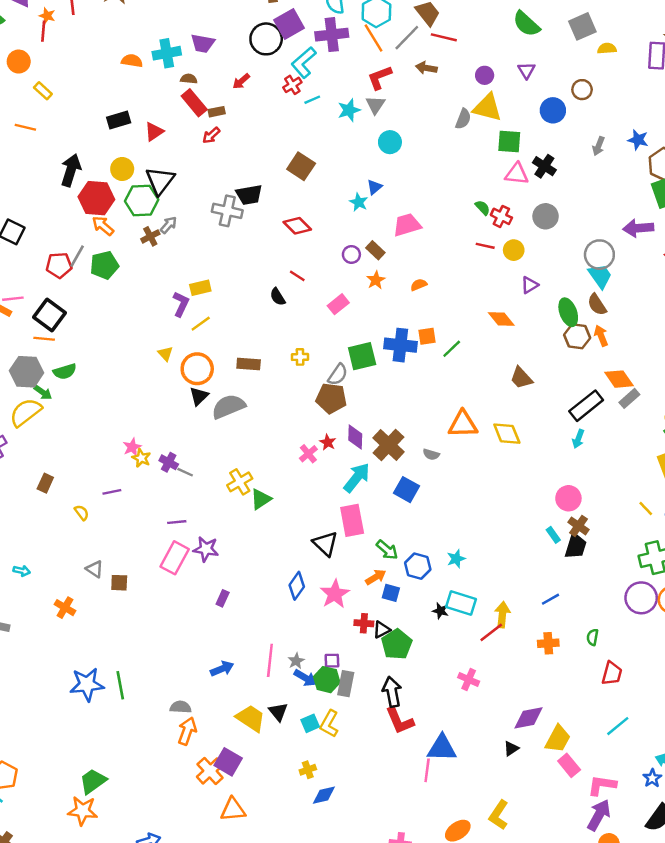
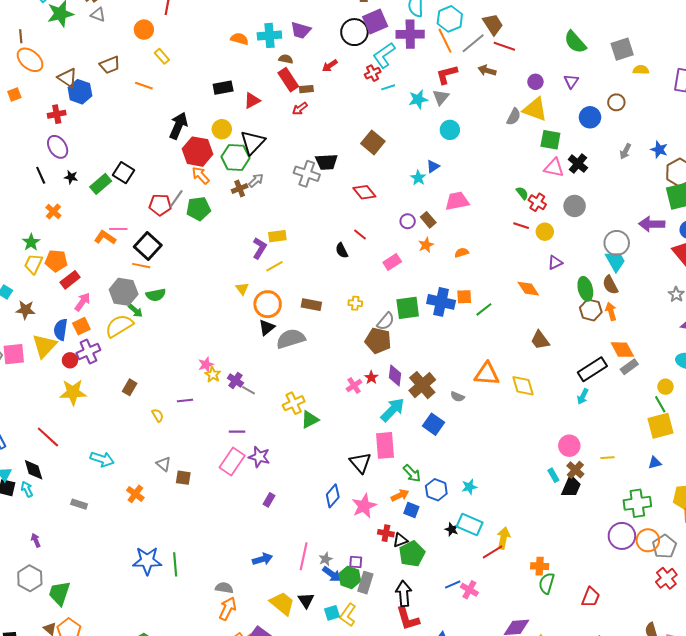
yellow line: (646, 509) -> (607, 458), moved, turned -56
cyan arrow: (22, 571) -> (102, 459), size x1.6
blue line: (550, 599) -> (453, 585), moved
green semicircle: (592, 637) -> (547, 583), moved, size x1.5

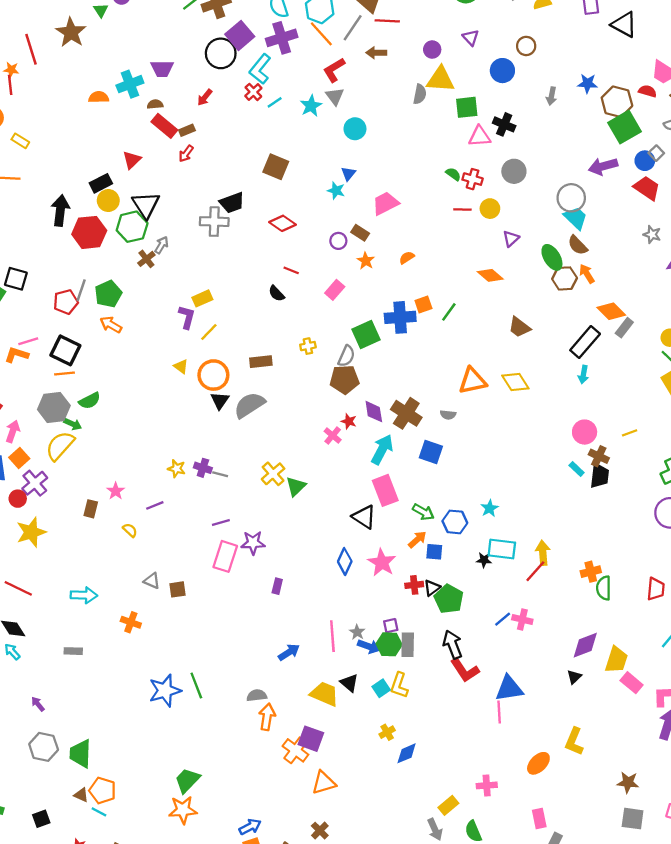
black rectangle: (223, 88) -> (101, 183), moved
orange arrow: (201, 175) -> (111, 325), moved
pink star: (206, 364) -> (116, 491), moved

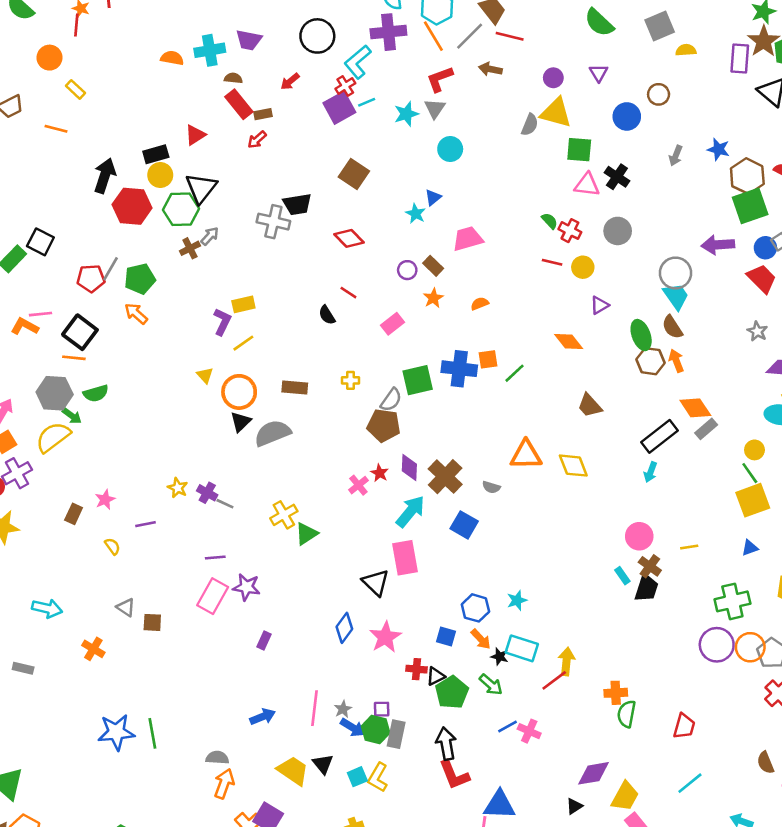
purple square: (240, 35) -> (339, 108), moved
green arrow: (423, 512) -> (491, 685), moved
orange arrow: (417, 539) -> (481, 639), moved, turned 78

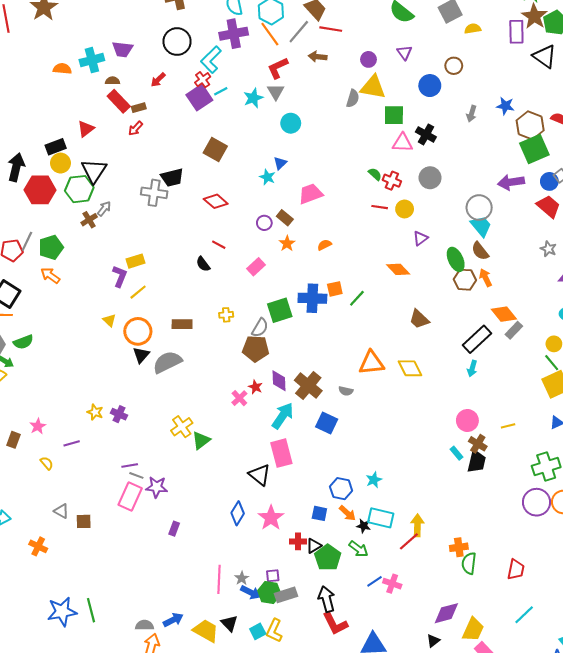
gray line: (225, 504) -> (136, 475), moved
blue arrow: (263, 717) -> (173, 620), moved
gray rectangle: (396, 734) -> (286, 595), turned 65

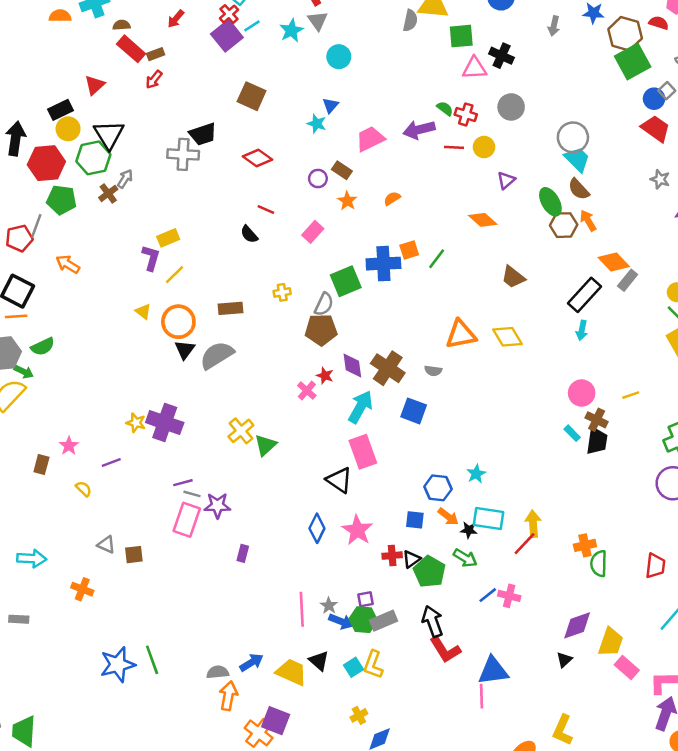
purple arrow: (511, 182) -> (419, 130), moved
green pentagon: (51, 247) -> (62, 200), moved, turned 30
purple cross: (119, 414) -> (165, 423), size x1.8

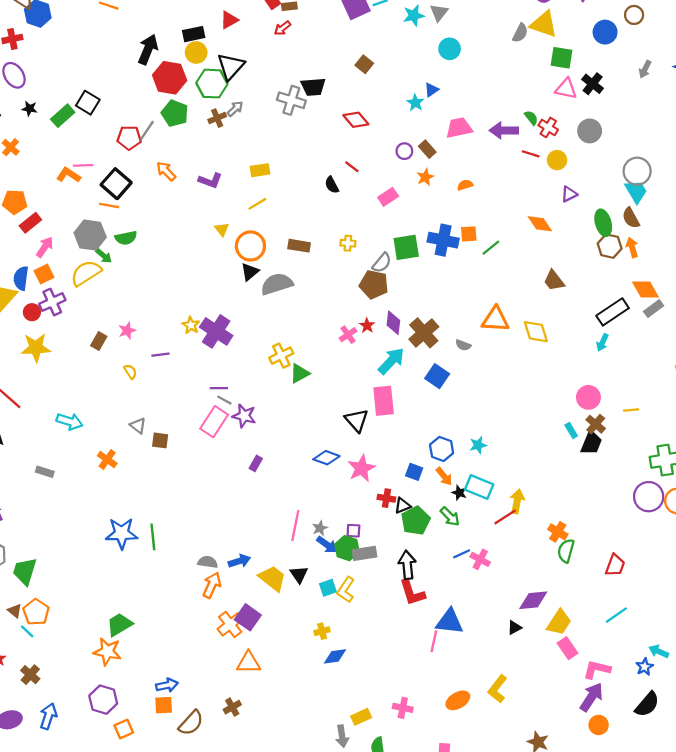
brown square: (252, 96) -> (364, 64), size x0.7
purple L-shape: (151, 258) -> (210, 181), moved, turned 80
blue diamond: (317, 528) -> (326, 458), turned 70
orange cross: (585, 545) -> (558, 532), turned 30

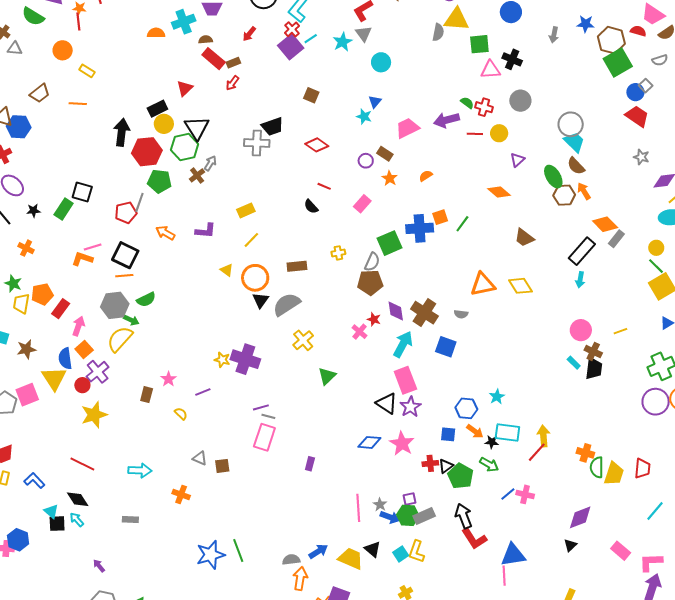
yellow cross: (281, 356) -> (303, 340), moved
purple star: (244, 416) -> (410, 407), moved, turned -30
yellow trapezoid: (559, 622) -> (614, 474), moved

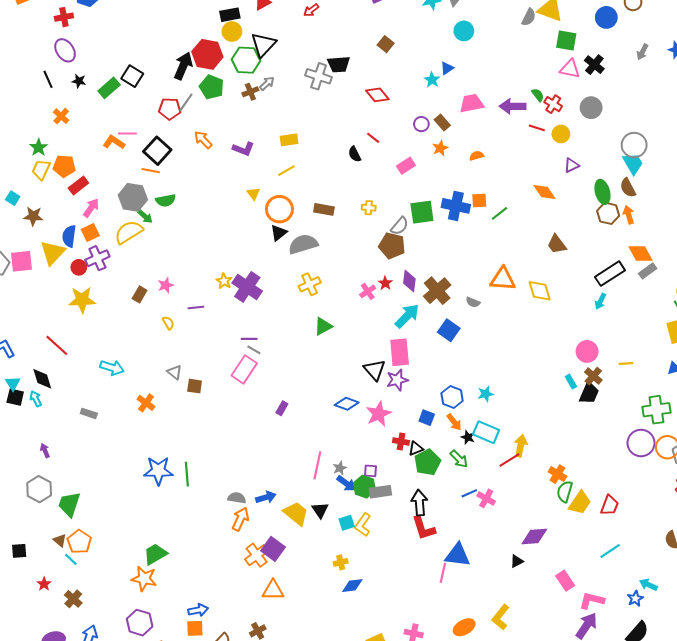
black arrow: (122, 132) -> (183, 66), moved

